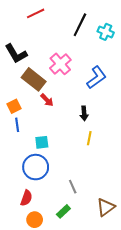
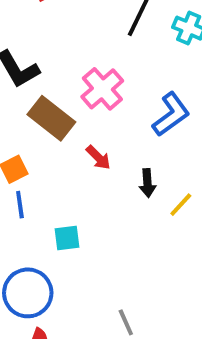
red arrow: (47, 100) -> (98, 158), moved
yellow line: (89, 138) -> (181, 205), moved, turned 32
blue circle: (36, 167) -> (28, 293), moved

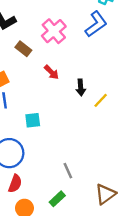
blue L-shape: (171, 114) -> (96, 24), moved
brown rectangle: (51, 118) -> (23, 49), size x0.6

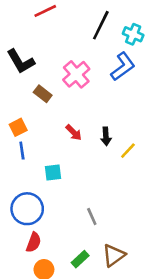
red arrow: (51, 72) -> (74, 132), moved
gray line: (68, 171) -> (92, 216), moved
brown triangle: (105, 194) -> (114, 255), moved

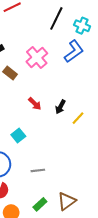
black arrow: (106, 136) -> (60, 107), turned 32
cyan square: (53, 173) -> (18, 136), turned -32
gray line: (92, 216) -> (38, 170), moved, turned -72

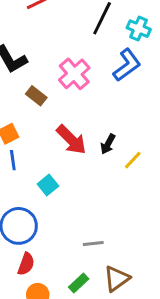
red arrow: (35, 104) -> (71, 140), size x1.6
gray line: (38, 170) -> (93, 243), moved

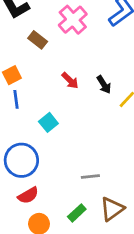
red arrow: (71, 140) -> (70, 81), size x0.6
black arrow: (108, 144) -> (104, 85), turned -60
red semicircle: (26, 264) -> (28, 195), turned 40

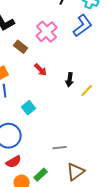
red arrow: (70, 81) -> (41, 70), moved
black arrow: (104, 85) -> (70, 80), turned 40
green rectangle: (77, 213) -> (41, 175), moved

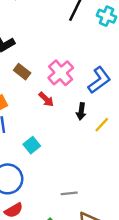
blue L-shape: (83, 26) -> (99, 80), moved
pink cross: (47, 32) -> (61, 73), moved

